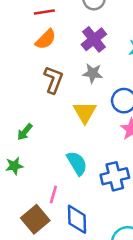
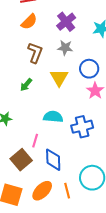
green arrow: (25, 132) -> (26, 85), moved
cyan semicircle: (77, 163) -> (53, 117), turned -54

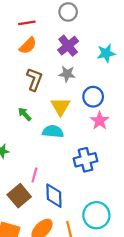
green arrow: (26, 85) -> (25, 114), turned 96
cyan semicircle: (53, 117) -> (53, 132), moved

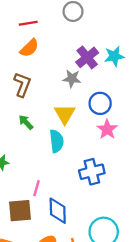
purple cross: (68, 46) -> (87, 57), moved
brown L-shape: (34, 79) -> (22, 85), moved
cyan semicircle: (53, 132) -> (56, 141), turned 78
brown square: (19, 196) -> (20, 211), turned 35

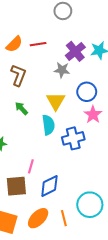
red line: (28, 23) -> (38, 44), moved
orange semicircle: (29, 48) -> (14, 44), moved
blue cross: (92, 172) -> (73, 138), moved
blue diamond: (58, 211) -> (49, 186), turned 65

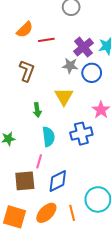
orange semicircle: (14, 44) -> (25, 30), moved
blue circle: (87, 92) -> (92, 73), moved
green arrow: (21, 108) -> (37, 110), moved, turned -144
cyan semicircle: (48, 125) -> (48, 137), moved

